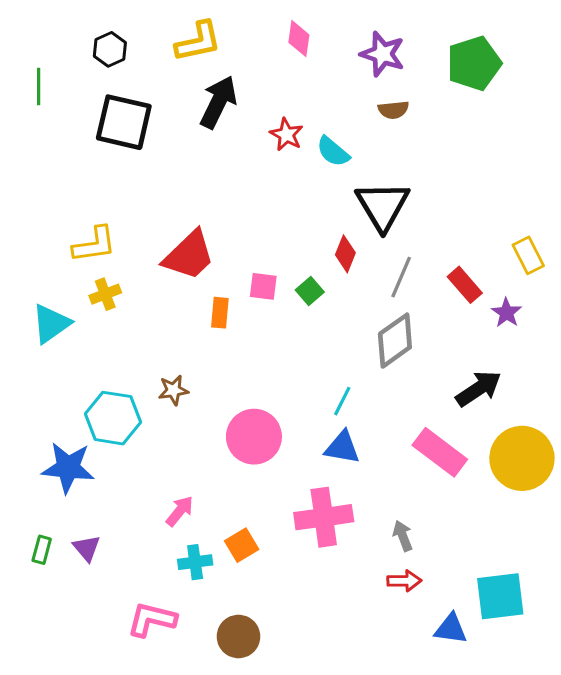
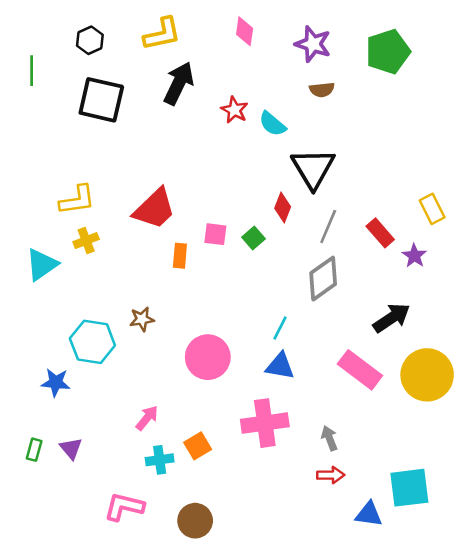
blue star: (68, 468) -> (56, 382), size x0.7

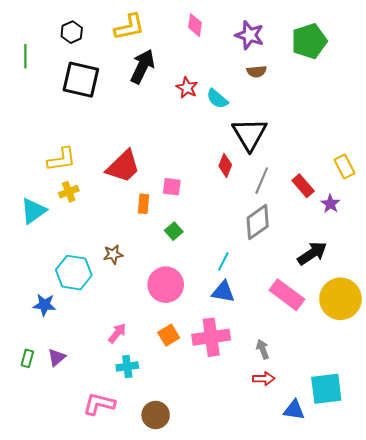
green square: (253, 238) -> (174, 231), moved
orange square: (198, 446) -> (169, 335), moved
purple triangle: (71, 448) -> (57, 357), turned 30

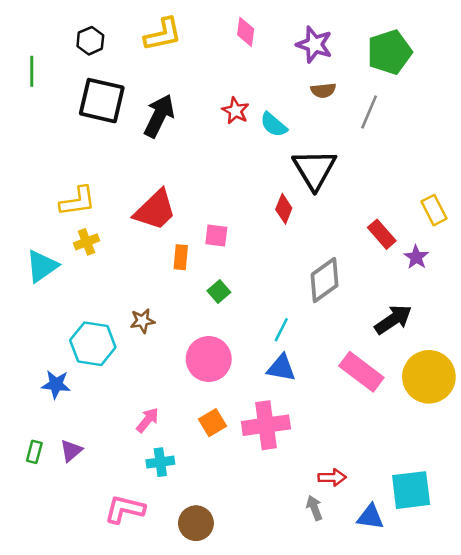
black arrow: (142, 66) -> (159, 116), moved
gray line: (262, 181) -> (369, 112), moved
gray arrow: (263, 349) -> (314, 508), moved

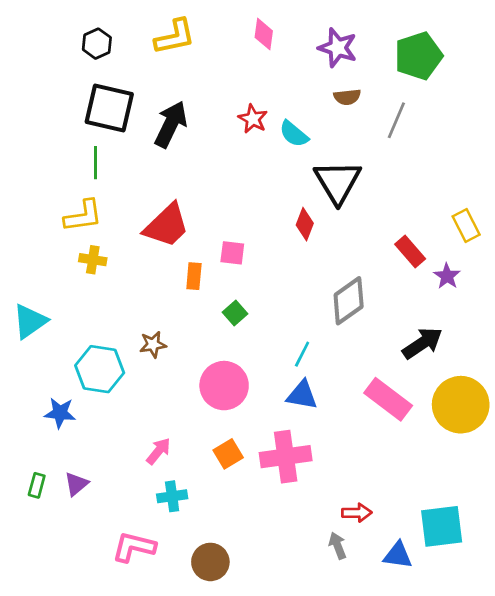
green line: (32, 71) -> (96, 163), moved
yellow cross: (86, 242) -> (93, 260), turned 30
cyan triangle: (42, 266) -> (30, 321), moved

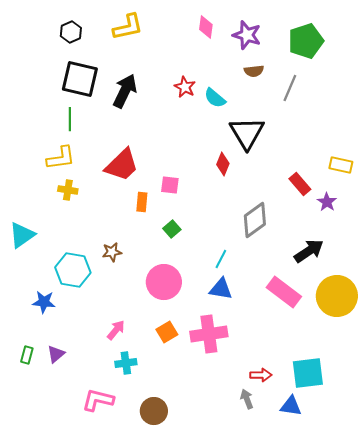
pink diamond: (264, 34) -> (206, 27), moved
yellow rectangle: (466, 226) -> (341, 165), turned -50
cyan square: (442, 526) -> (308, 373), moved

